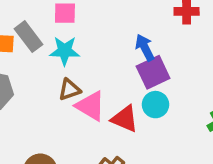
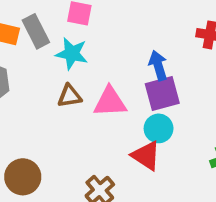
pink triangle: (90, 106) -> (110, 102), moved, turned -44
red triangle: (125, 119) -> (146, 156), moved

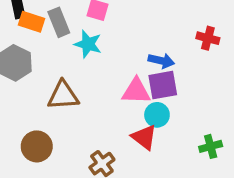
blue arrow: (158, 66) -> (161, 61), turned 115
brown triangle: (70, 96) -> (63, 95), moved, size x1.5
pink triangle: (110, 102) -> (136, 91), moved

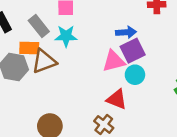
orange rectangle: (32, 22) -> (29, 48), moved
brown triangle: (63, 95) -> (44, 61), moved
red triangle: (144, 137) -> (117, 99), moved

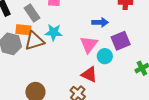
cyan star: (66, 36) -> (54, 32), moved
purple square: (133, 51) -> (121, 41), moved
pink triangle: (114, 61) -> (89, 44), turned -42

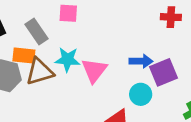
blue arrow: (100, 22) -> (141, 61), moved
pink triangle: (89, 44) -> (94, 70), moved

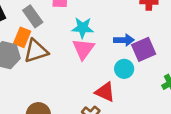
orange rectangle: (24, 56) -> (22, 37), turned -72
cyan star: (67, 59) -> (83, 28), moved

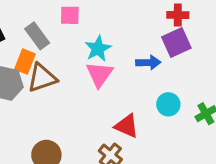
cyan star: (83, 28) -> (98, 49), turned -30
purple square: (144, 49) -> (176, 43), moved
cyan circle: (124, 69) -> (168, 104), moved

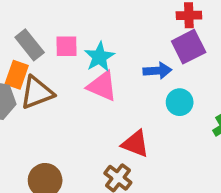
pink square: (70, 15) -> (66, 46), moved
pink triangle: (99, 74) -> (102, 86), turned -40
cyan circle: (168, 104) -> (180, 102), moved

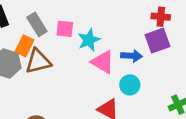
pink triangle: (102, 86) -> (103, 62), moved
cyan circle: (180, 102) -> (130, 85), moved

